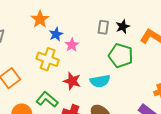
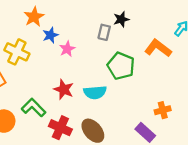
black star: (123, 27) -> (121, 19), moved
yellow cross: (48, 59) -> (17, 52), moved

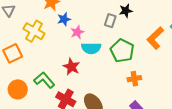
orange L-shape: (158, 48) -> (155, 38), turned -85
cyan semicircle: (95, 92) -> (91, 48), moved
orange cross: (163, 110) -> (134, 79), moved

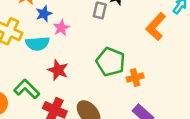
cyan semicircle: (91, 48) -> (38, 44), moved
green pentagon: (122, 51) -> (110, 62), moved

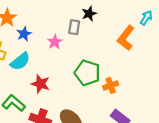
pink star: (61, 28) -> (55, 42), moved
cyan semicircle: (38, 44) -> (20, 61), turned -30

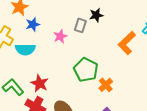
cyan semicircle: (20, 61) -> (25, 49), turned 30
red star: (40, 84) -> (40, 83), moved
orange cross: (111, 85) -> (106, 85), turned -32

